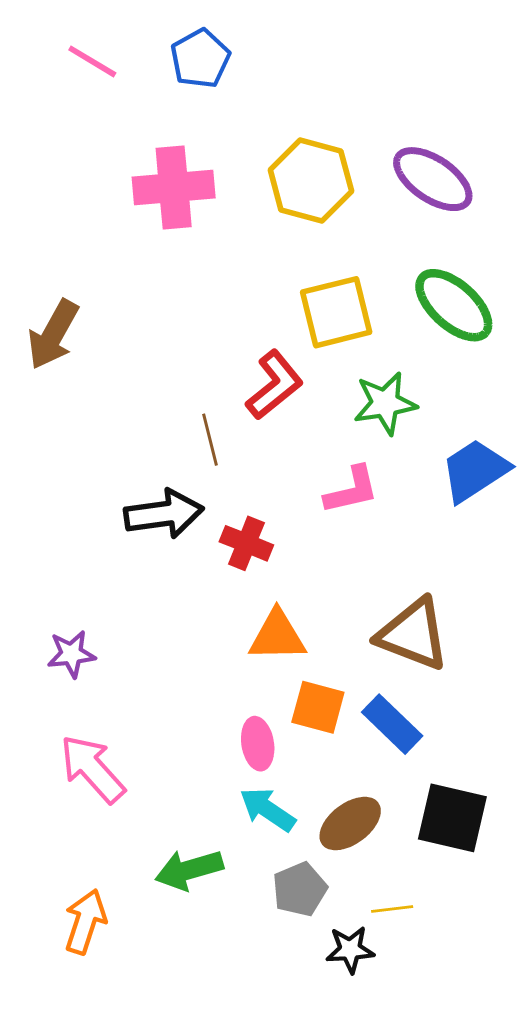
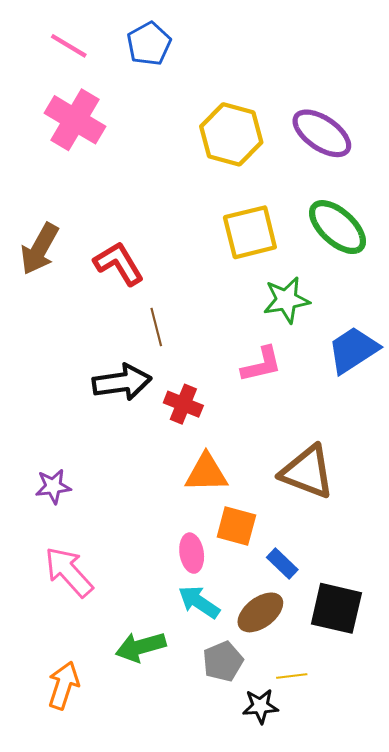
pink cross: (174, 187) -> (75, 120), moved, turned 36
red L-shape: (274, 385) -> (119, 264), moved, turned -82
blue rectangle: (392, 724) -> (282, 563), moved, size x0.7

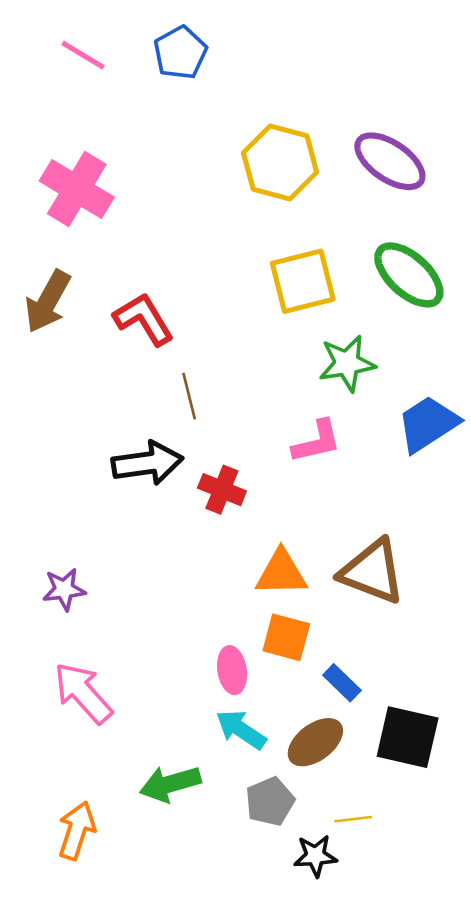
pink cross: (75, 120) -> (77, 189), moved
orange triangle: (206, 473) -> (281, 573), moved

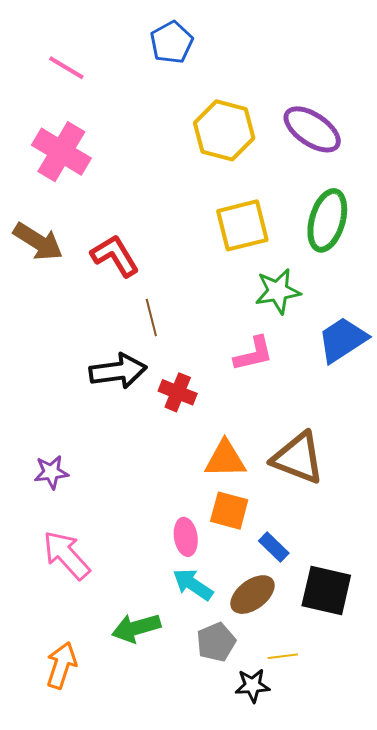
blue pentagon: (180, 53) -> (172, 42), moved
pink line: (83, 55) -> (66, 68), moved
green ellipse: (409, 275) -> (327, 220), turned 64
brown arrow: (48, 301) -> (38, 242), turned -87

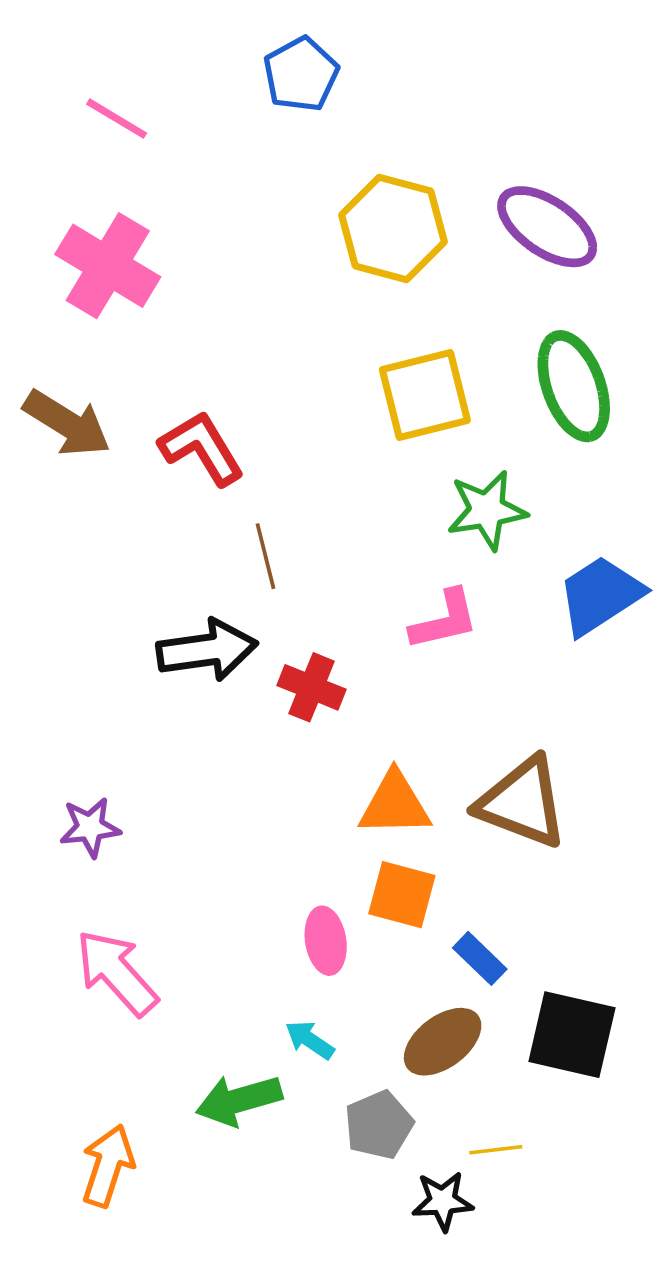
green ellipse: (327, 220) -> (574, 386), turned -36
cyan arrow: (193, 584) -> (310, 1040), moved, size x0.7

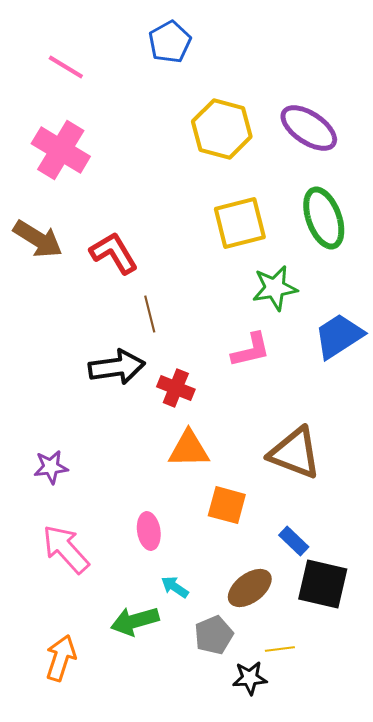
orange triangle: (395, 804) -> (189, 449), moved
pink ellipse: (326, 941) -> (149, 531), moved
blue rectangle: (480, 958) -> (294, 541), moved

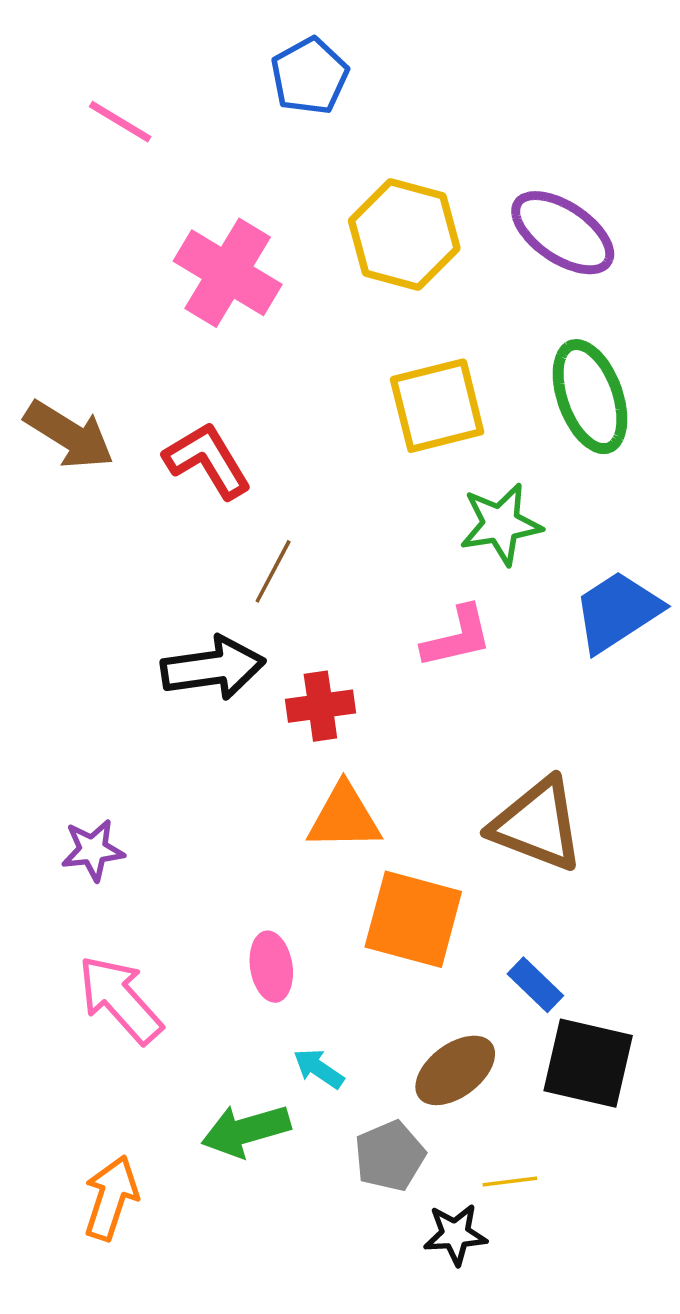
pink cross: (61, 150) -> (228, 273), moved
brown line: (150, 314) -> (273, 571), turned 42
red cross: (176, 388) -> (320, 706), turned -30
orange square: (227, 505) -> (413, 919), size x1.4

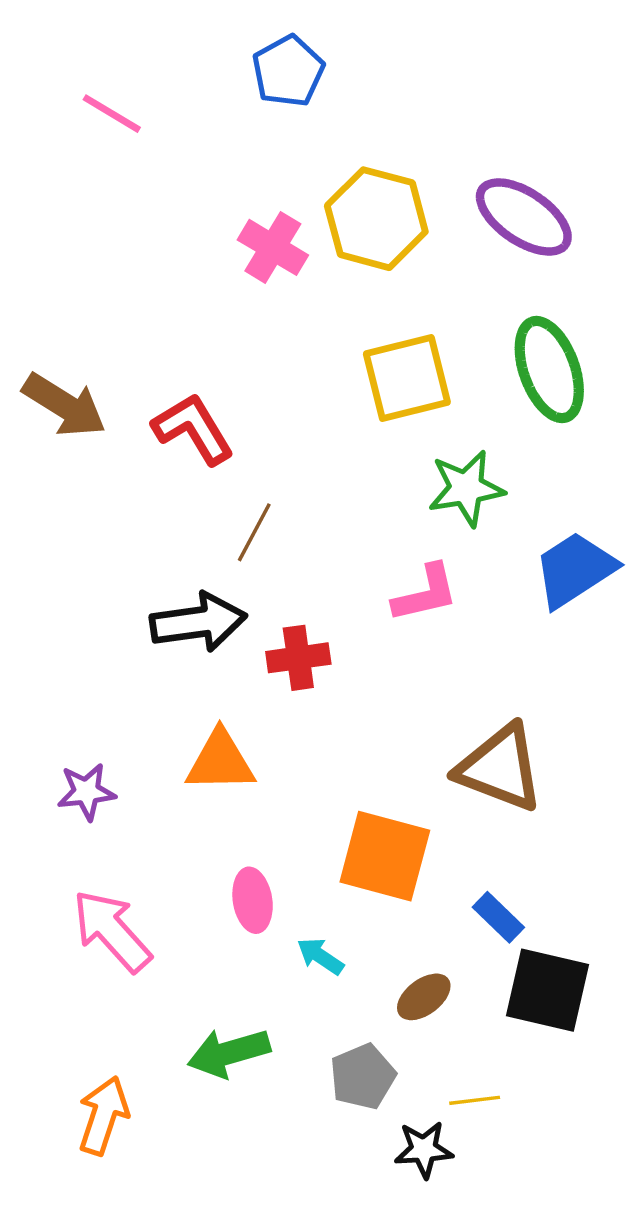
pink cross: (228, 273) -> (273, 247), moved, size x0.7
orange triangle: (344, 817) -> (220, 761), moved
cyan arrow: (319, 1069) -> (320, 956), moved
brown ellipse: (455, 1070) -> (424, 997), size x0.7

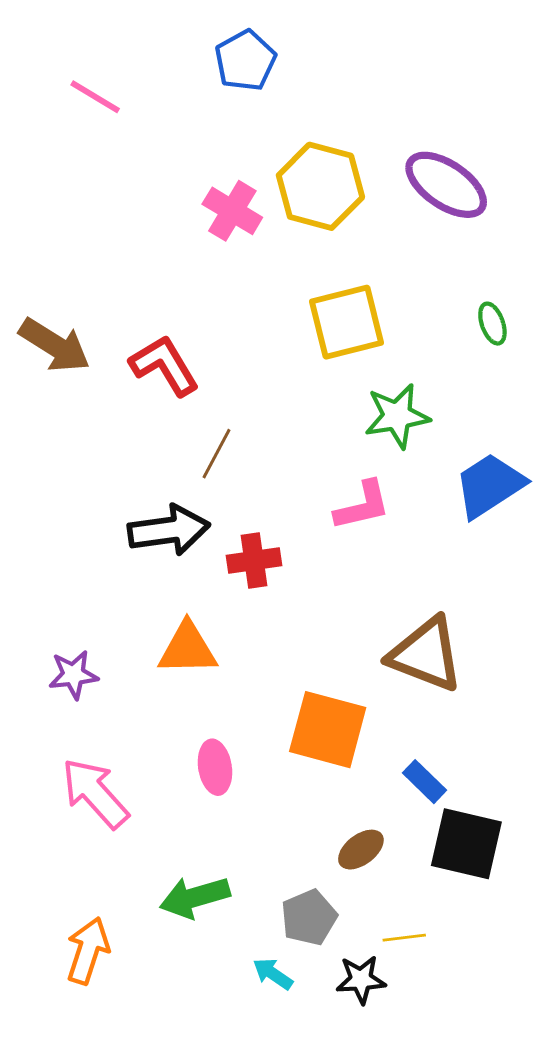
green ellipse: (549, 370) -> (492, 324), moved, size x0.5
cyan arrow: (320, 956) -> (273, 974), moved

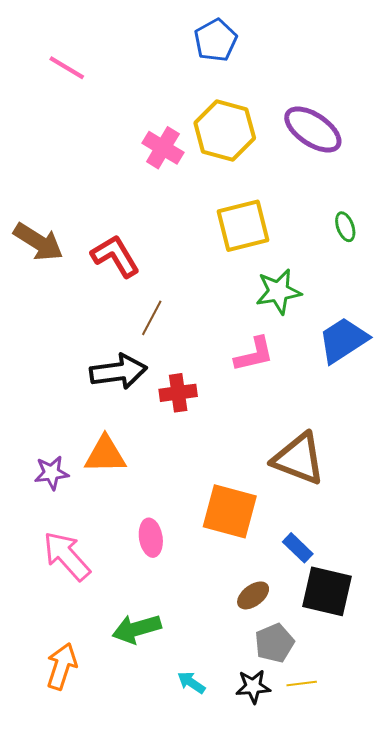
blue pentagon: (245, 61) -> (216, 40), moved
orange triangle: (188, 649) -> (105, 455), moved
gray pentagon: (309, 917) -> (274, 643), moved
yellow line: (404, 938) -> (302, 684), moved

